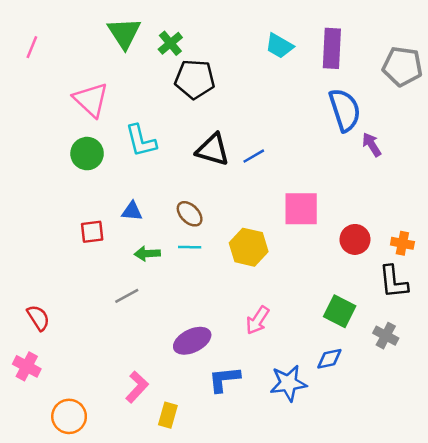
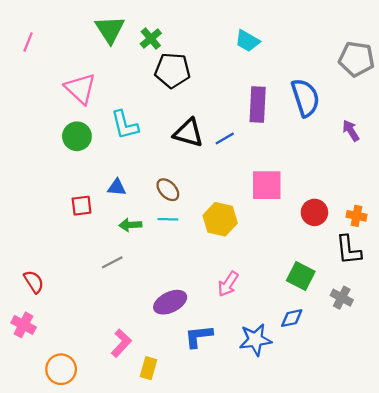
purple rectangle: (332, 48) -> (258, 104), moved
purple arrow: (372, 145) -> (351, 131), moved

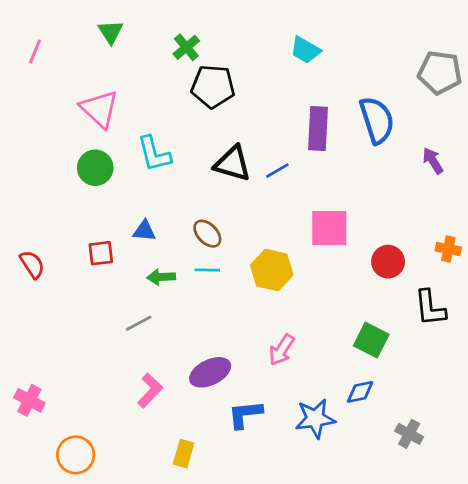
green triangle: (110, 29) -> (111, 32), moved, size x0.7
orange cross: (356, 216) -> (448, 249), moved
red semicircle: (34, 282) -> (32, 264), moved
gray cross: (342, 298) -> (409, 434), moved
pink L-shape: (121, 343) -> (150, 390), moved

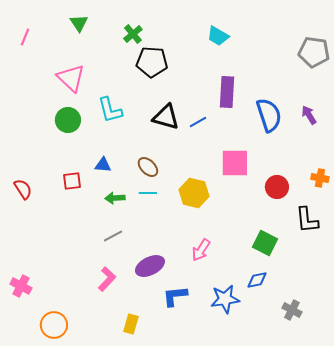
blue semicircle: (377, 120) -> (269, 115), moved
gray line: (139, 323) -> (113, 236), moved

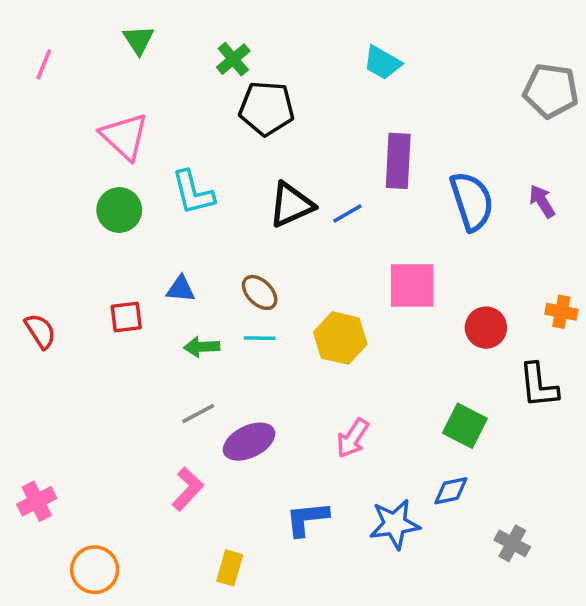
black triangle: (166, 117) -> (291, 205), turned -40
purple ellipse: (150, 266) -> (249, 442), moved
pink cross: (21, 286) -> (37, 501), turned 35

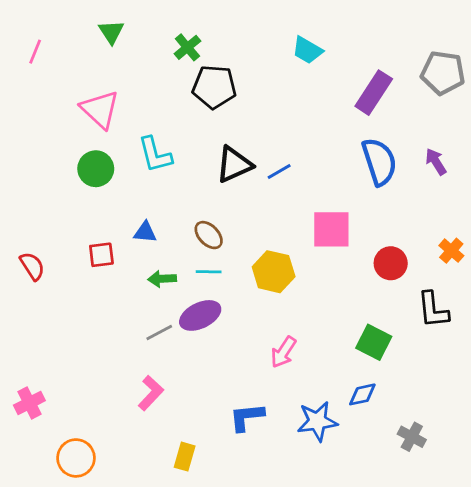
purple rectangle: (398, 161) -> (374, 93), moved, turned 30
orange cross: (561, 312) -> (451, 251), turned 30
purple ellipse: (249, 442) -> (200, 315), moved

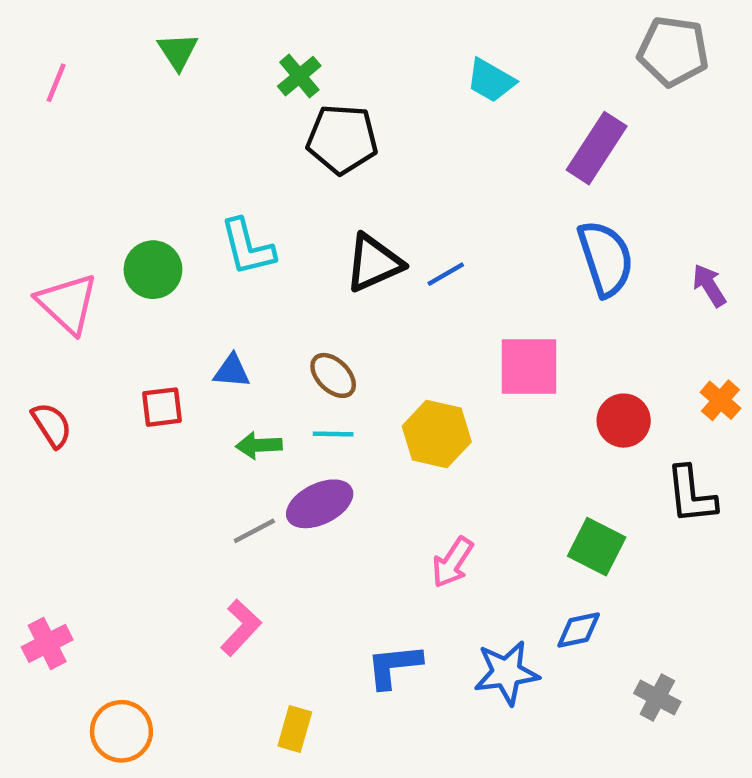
gray pentagon: (443, 73) -> (673, 51), moved
pink triangle: (100, 109) -> (67, 303), moved
purple arrow: (436, 162) -> (709, 285), moved

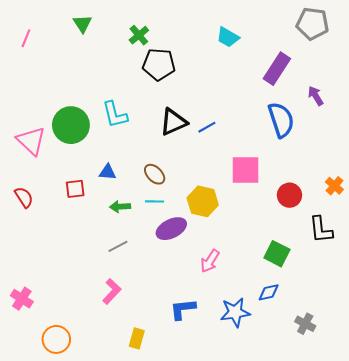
green circle: (153, 270) -> (71, 125), size x1.4
purple arrow: (709, 285) -> (316, 96), moved
purple ellipse: (320, 504) -> (171, 229), moved
pink cross: (47, 643) -> (22, 299), turned -30

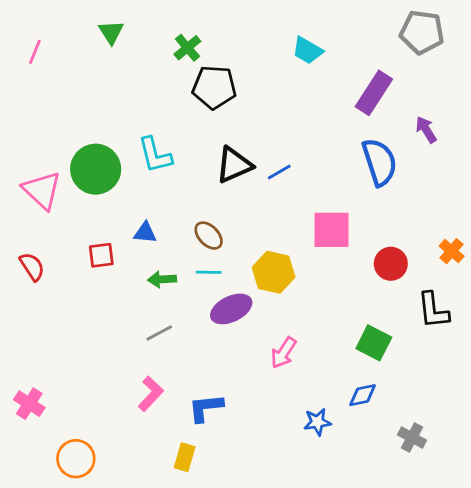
blue L-shape: (183, 309) -> (206, 408), moved
blue star: (235, 312) -> (317, 422), size x0.7

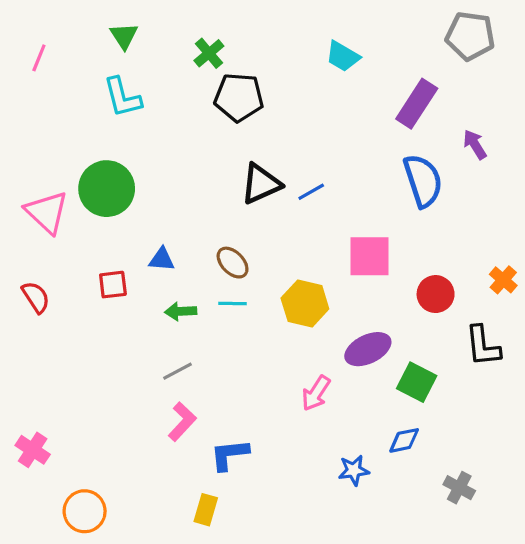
cyan L-shape: (155, 155) -> (122, 97), moved
purple ellipse: (231, 309) -> (368, 349), moved
pink L-shape: (151, 394) -> (182, 422), moved

